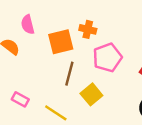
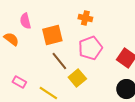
orange cross: (88, 29) -> (85, 18), moved
brown line: (69, 74) -> (59, 61), turned -54

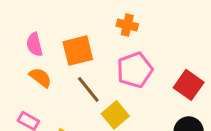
pink semicircle: (25, 21) -> (34, 45), moved
orange semicircle: (11, 39) -> (40, 77), moved

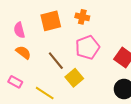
orange square: (78, 51) -> (51, 21), moved

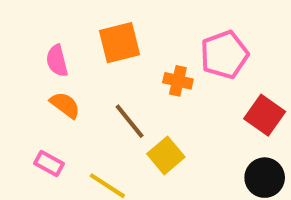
orange cross: (82, 17) -> (178, 81), moved
pink pentagon: (87, 47) -> (224, 55), moved

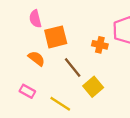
orange square: (119, 43) -> (56, 37), moved
pink semicircle: (57, 61) -> (35, 19), moved

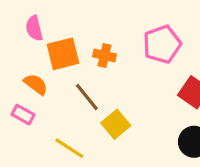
orange cross: (100, 45) -> (105, 55), moved
pink rectangle: (27, 91) -> (23, 115), moved

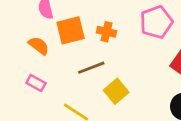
orange semicircle: (36, 84) -> (39, 46), moved
brown line: (87, 97) -> (91, 68), turned -72

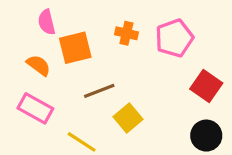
orange cross: (106, 32) -> (126, 33), moved
pink rectangle: (36, 83) -> (35, 108), size x1.5

